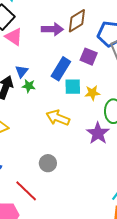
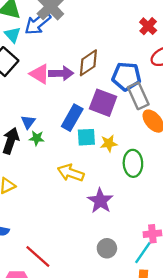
pink triangle: (14, 37) -> (40, 74), moved
purple square: (89, 57) -> (103, 103), size x1.4
purple star: (98, 133) -> (100, 201), moved
gray circle: (48, 163) -> (107, 248), moved

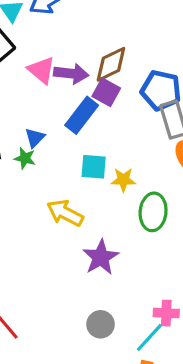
purple square: (103, 103) -> (106, 92), moved, size x0.7
blue rectangle: (72, 118) -> (82, 115), moved
blue triangle: (28, 122) -> (35, 138), moved

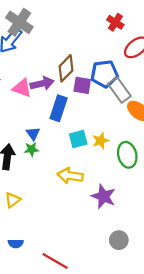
purple square: (106, 92) -> (82, 85), moved

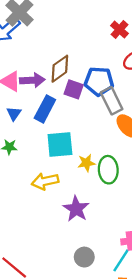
blue triangle: (33, 134) -> (14, 114), moved
cyan square: (78, 139) -> (60, 145), size x1.4
yellow star: (101, 141) -> (86, 163), moved
yellow arrow: (70, 176) -> (45, 181), turned -30

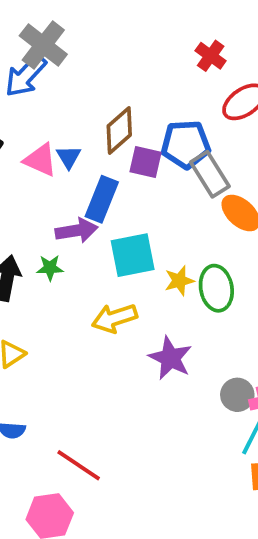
purple arrow: (32, 80) -> (77, 231), moved
blue triangle: (14, 114) -> (69, 157), moved
gray circle: (84, 257) -> (237, 395), moved

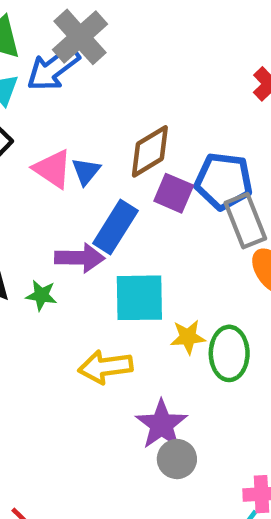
gray circle: (237, 395) -> (177, 459), moved

